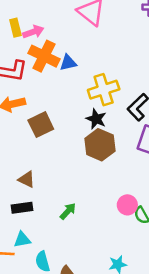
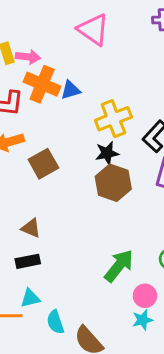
pink arrow: (33, 32) -> (28, 57), turned 30
black star: (96, 119) -> (107, 153), turned -30
pink circle: (127, 205) -> (145, 296), moved
green arrow: (68, 211) -> (119, 266), moved, size x1.6

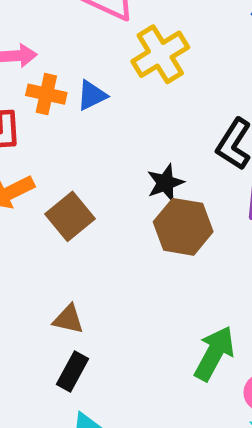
orange cross: (42, 84) -> (46, 94), size x0.7
yellow cross: (113, 119) -> (160, 54), moved
black rectangle: (28, 261) -> (72, 371), turned -40

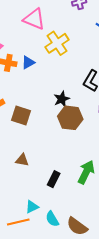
brown square: (70, 216) -> (21, 115), turned -30
black rectangle: (72, 371) -> (54, 179), moved

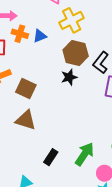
brown hexagon: (70, 118) -> (76, 53), moved
brown triangle: (22, 160) -> (26, 120), moved, size x1.5

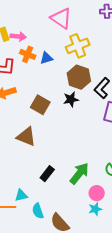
brown square: (26, 89) -> (40, 105), moved

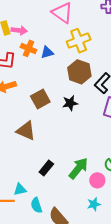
black star: (71, 99) -> (70, 103), moved
brown square: (40, 105) -> (40, 99), turned 30
pink circle: (97, 193) -> (97, 180), moved

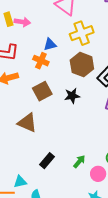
orange cross: (28, 48) -> (41, 61), moved
green arrow: (78, 168) -> (79, 161), size x0.6

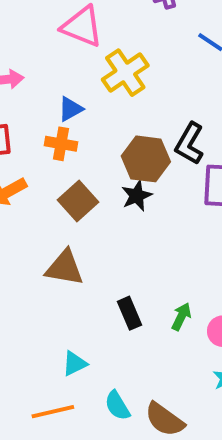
brown hexagon: (82, 65) -> (146, 159), moved
black rectangle: (47, 161) -> (130, 313), moved, turned -49
cyan triangle: (20, 182) -> (75, 363), moved

